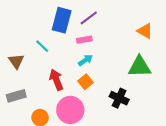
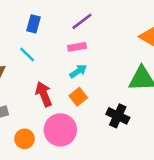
blue rectangle: (62, 20) -> (33, 24), moved, size x0.6

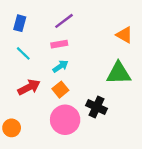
cyan line: (27, 55) -> (23, 53), moved
red arrow: (44, 94) -> (29, 87), turned 85
pink circle: (60, 130) -> (65, 120), moved

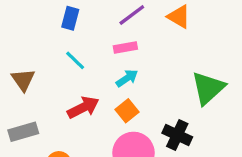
orange triangle: (124, 35) -> (179, 17), moved
green triangle: (119, 73) -> (208, 88), turned -40

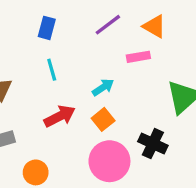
pink rectangle: (125, 47) -> (138, 57), moved
cyan line: (75, 60) -> (52, 70), turned 30

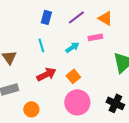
blue rectangle: (47, 28) -> (46, 17), moved
cyan arrow: (103, 87) -> (72, 47), moved
black cross: (153, 144) -> (115, 103), moved

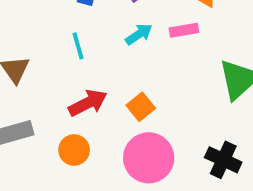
cyan arrow: (72, 47) -> (139, 34), moved
orange circle: (31, 109) -> (74, 150), moved

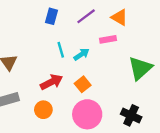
cyan arrow: (139, 34) -> (81, 54), moved
cyan line: (78, 46) -> (61, 50), moved

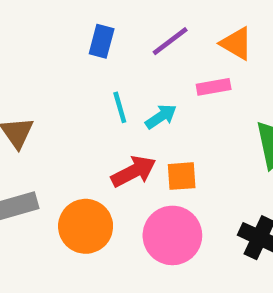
red arrow: (51, 82) -> (134, 171), moved
orange square: (83, 84) -> (182, 176), moved, turned 35
orange circle: (43, 110) -> (86, 226), size x1.5

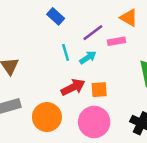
blue rectangle: (102, 41) -> (56, 16), turned -63
purple line: (170, 41) -> (93, 33), moved

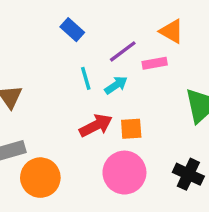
orange circle: (47, 117) -> (40, 178), moved

